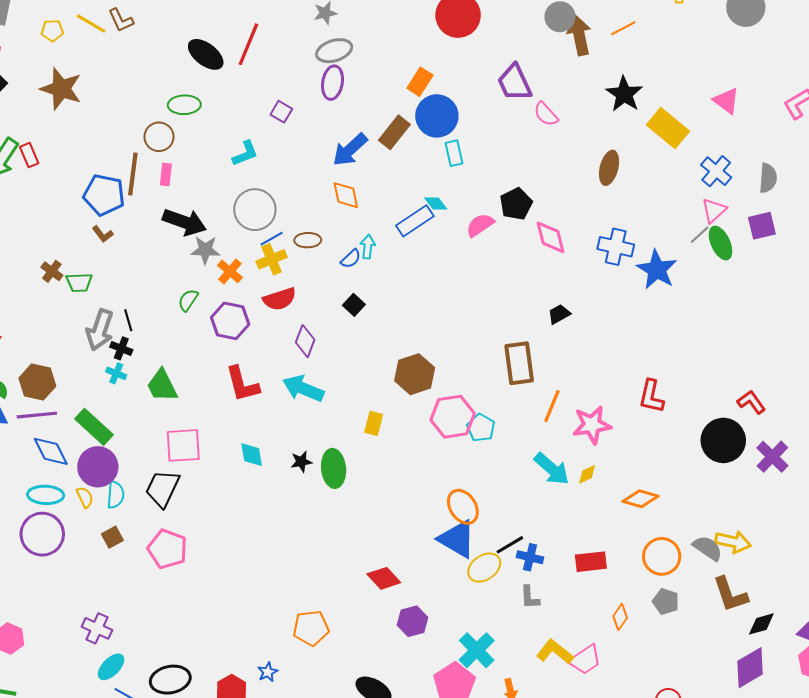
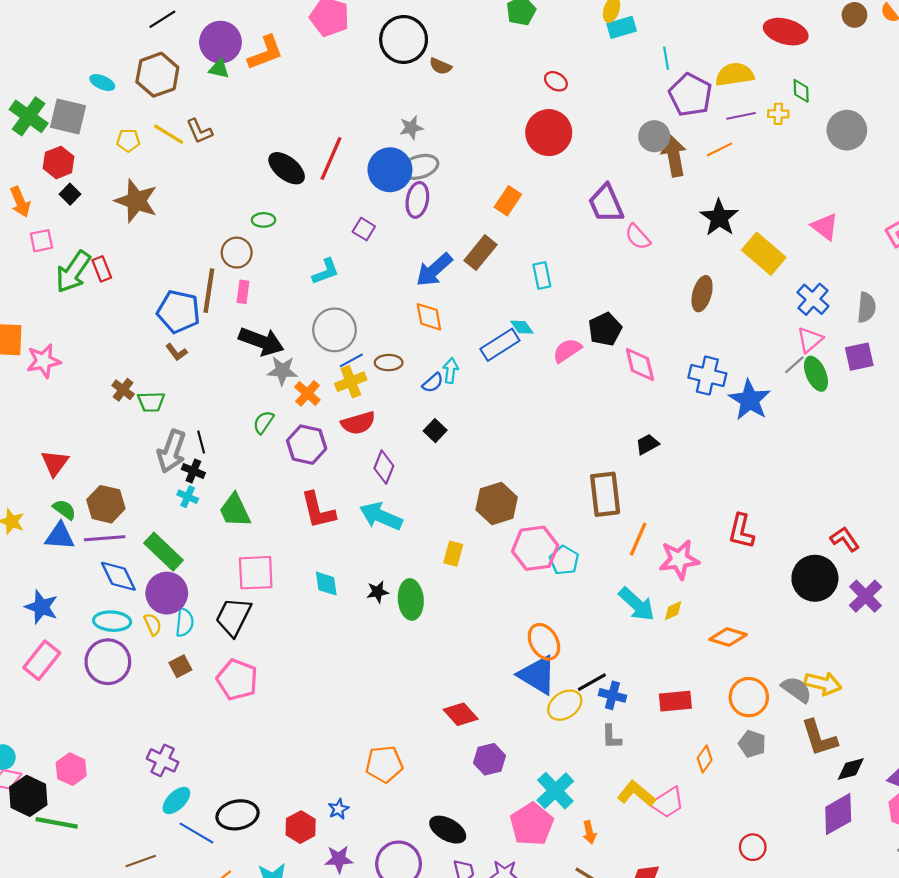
green ellipse: (184, 105) -> (263, 220), size x0.7
blue circle: (437, 116) -> (390, 170), moved

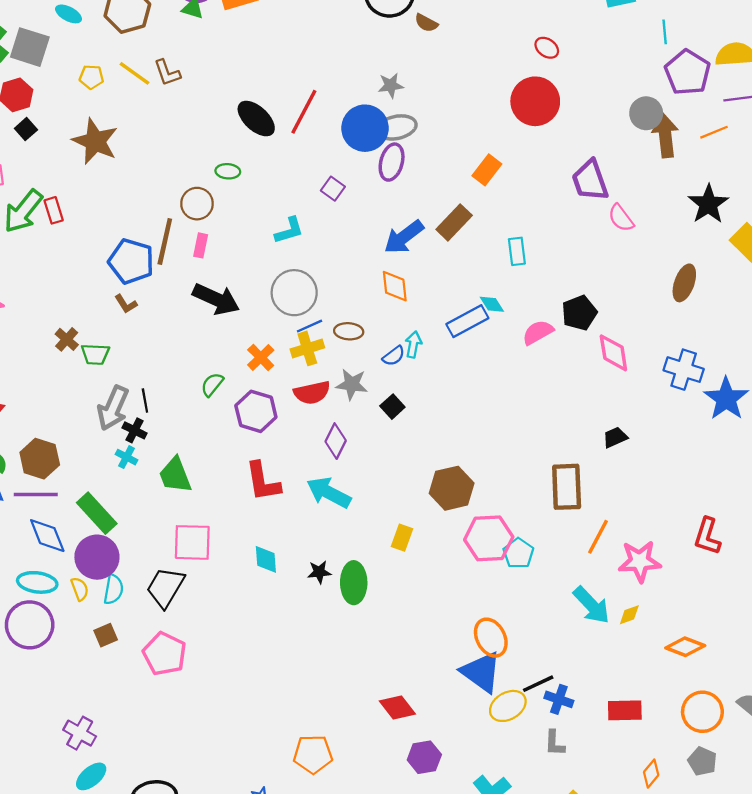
gray star: (282, 371) -> (352, 384), moved

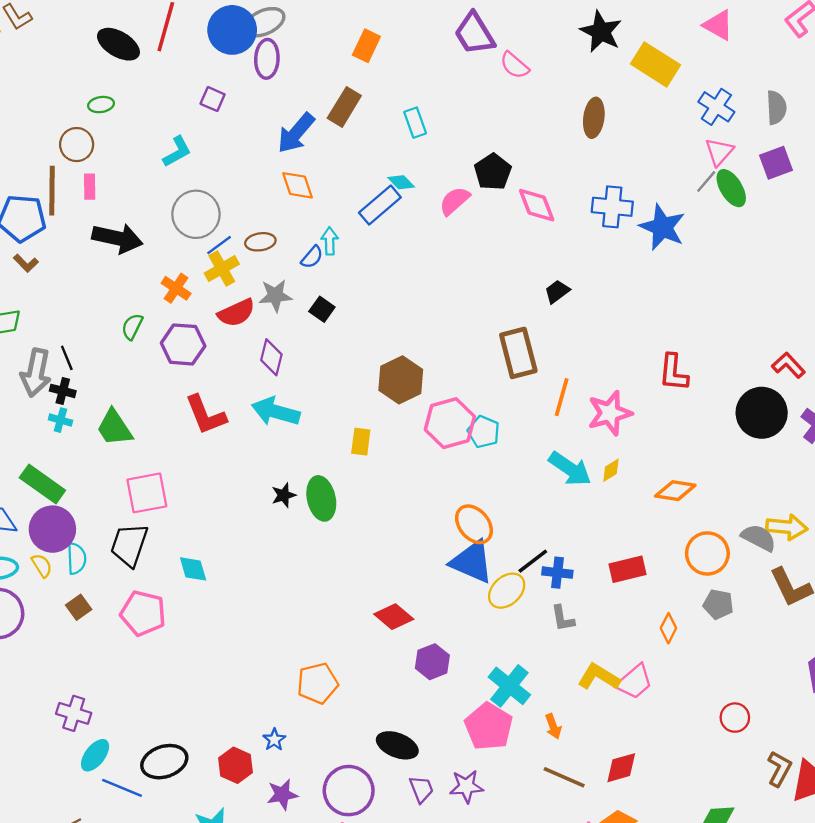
cyan diamond: (266, 559) -> (193, 569), moved

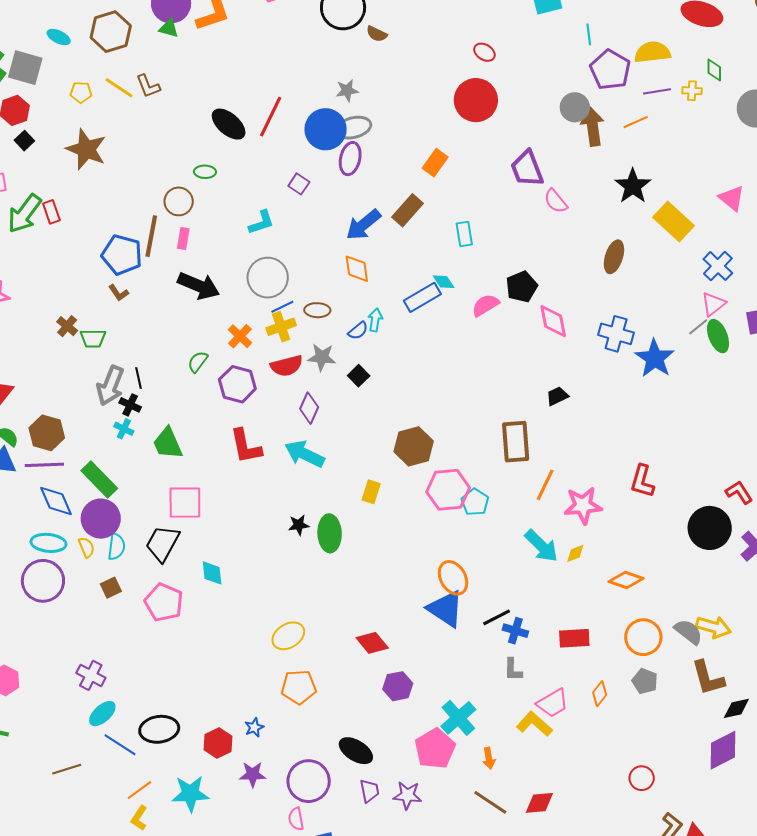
yellow ellipse: (507, 591) -> (288, 636), moved
pink trapezoid: (634, 682) -> (553, 703), moved

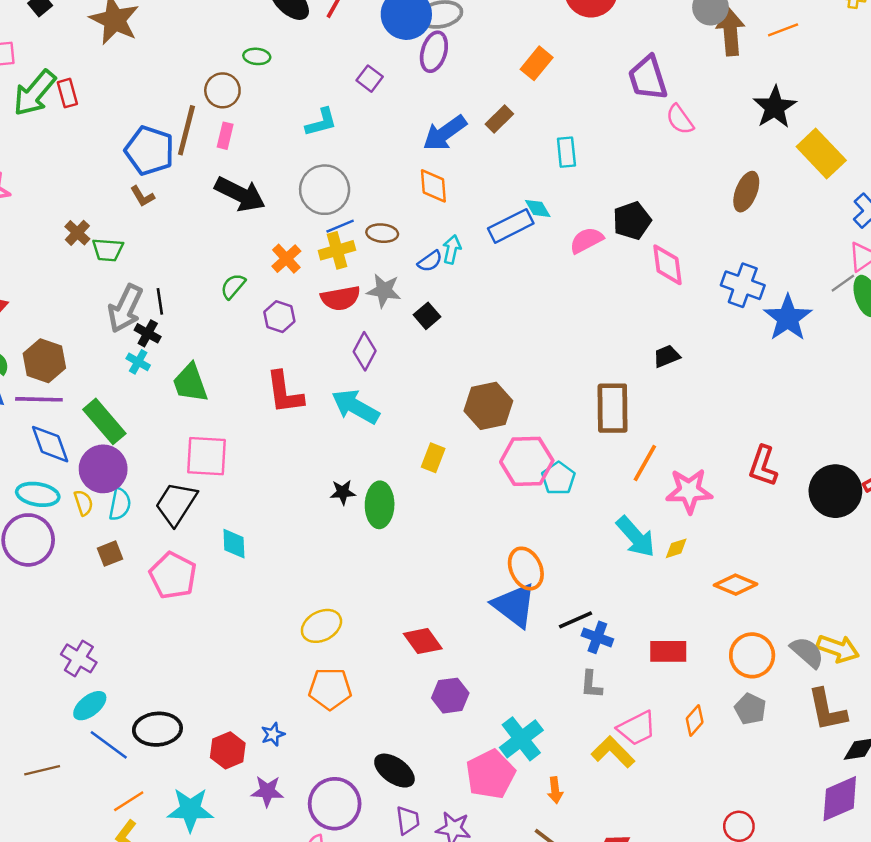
brown rectangle: (408, 210) -> (499, 119), size x0.7
purple hexagon: (237, 384) -> (279, 317), size x0.7
black circle: (710, 528) -> (835, 491), moved

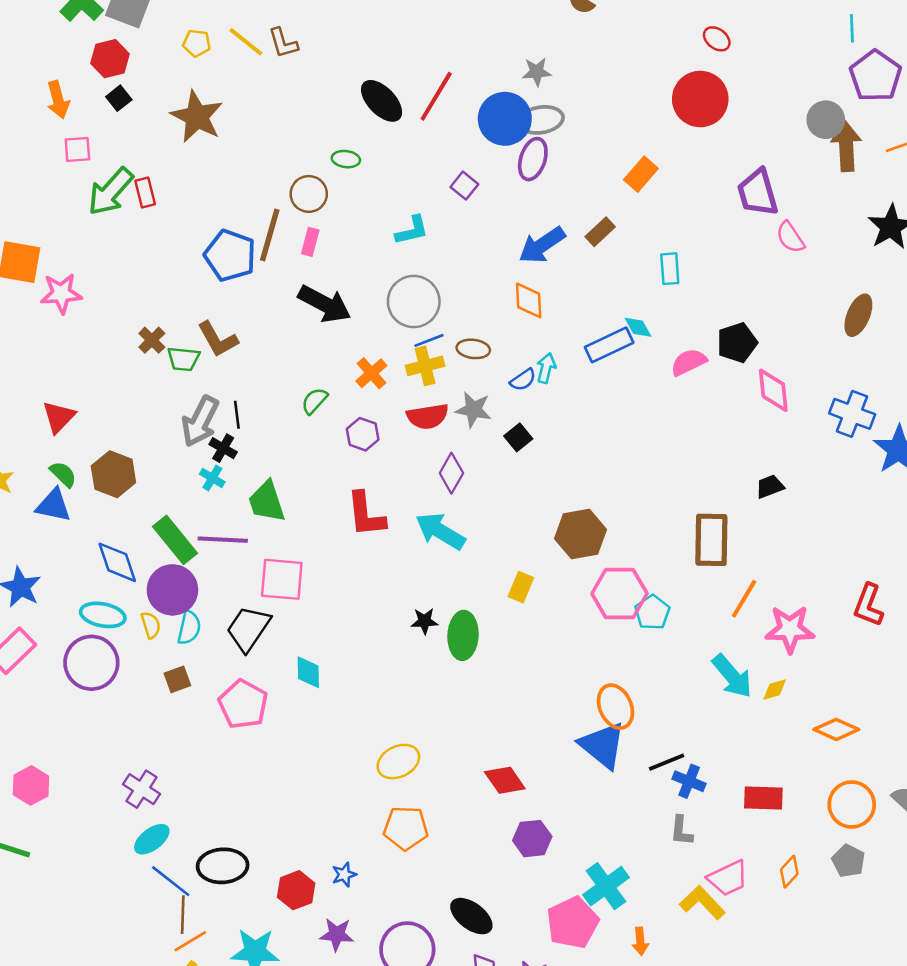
brown L-shape: (142, 196) -> (218, 339), moved, size x1.6
purple line: (39, 399) -> (223, 540), moved
brown line: (42, 770) -> (183, 915), moved, turned -76

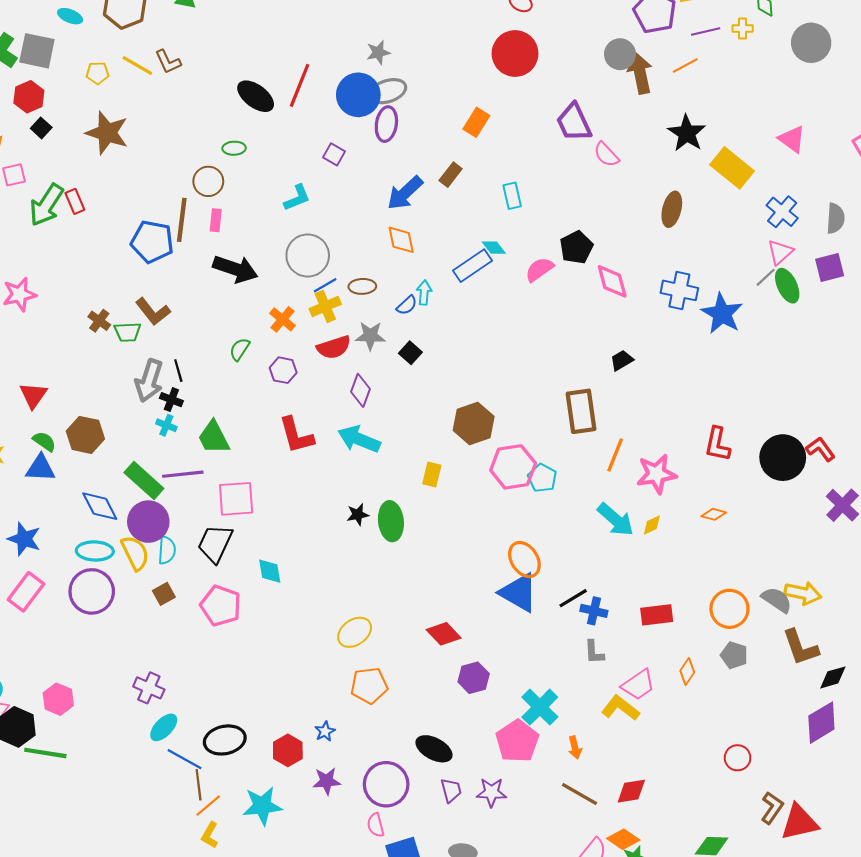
yellow semicircle: (151, 625) -> (135, 553), size x1.6
orange diamond: (836, 729) -> (714, 514), moved, size x0.7

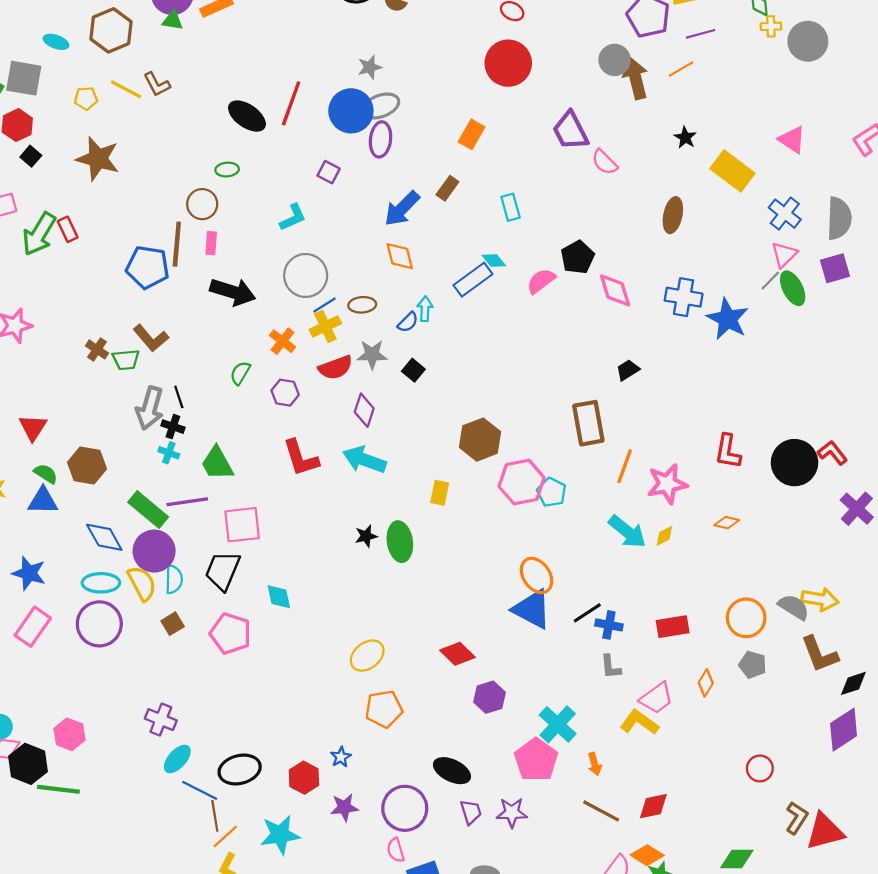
yellow cross: (743, 28) -> (771, 26), moved
black star: (687, 133) -> (685, 138), size x0.6
gray semicircle: (835, 218) -> (839, 218), size x1.4

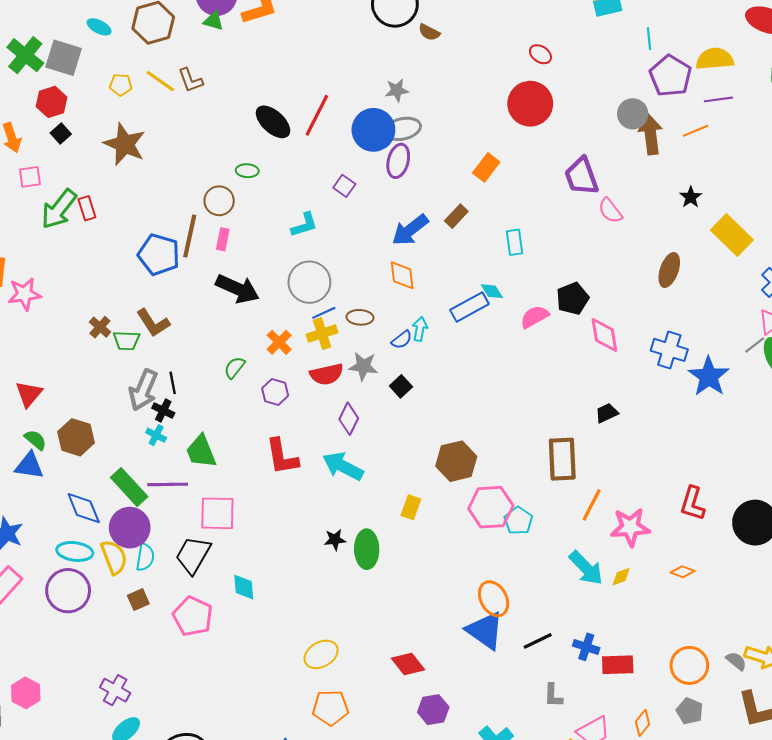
gray semicircle: (794, 607) -> (736, 661), size x0.7
blue cross: (609, 625) -> (586, 647), moved

